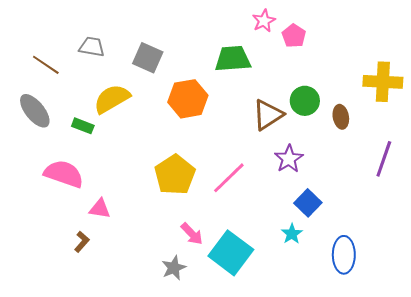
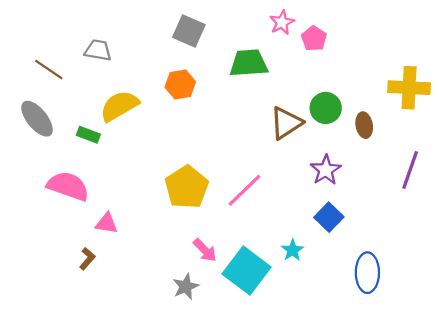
gray square: (148, 58) -> (189, 31), moved
orange hexagon: (188, 99) -> (180, 84), moved, size x0.7
purple star: (289, 159) -> (326, 170), moved
cyan star: (292, 234) -> (293, 250), moved

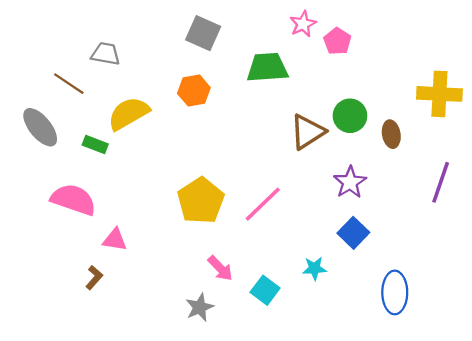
brown line: (49, 69) -> (69, 84), moved
cyan star: (293, 250) -> (314, 268), turned 30
cyan square: (247, 271) -> (265, 290), size x0.6

